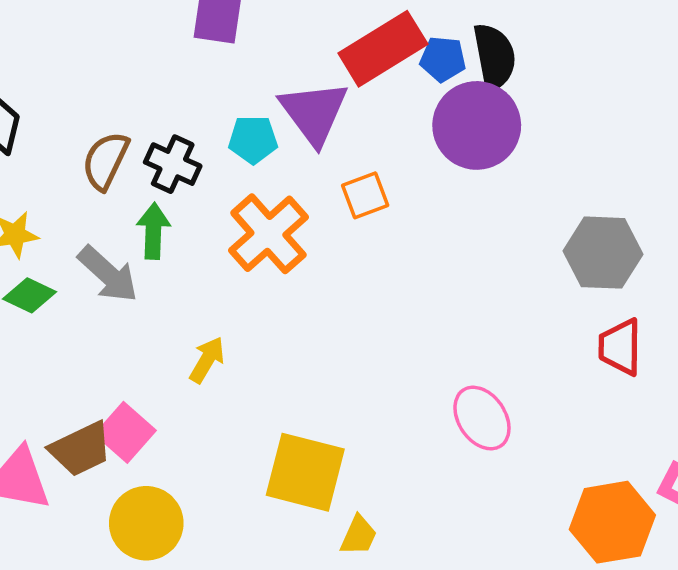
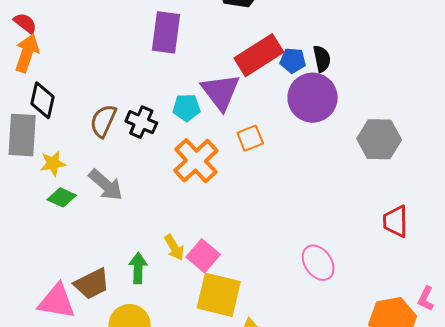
black semicircle: (494, 57) -> (322, 59), size x0.7
green arrow: (153, 231) -> (138, 268), moved
gray hexagon: (603, 253) -> (379, 139), moved
yellow arrow: (207, 360) -> (174, 247), moved, turned 120
pink square: (125, 432) -> (203, 256), moved

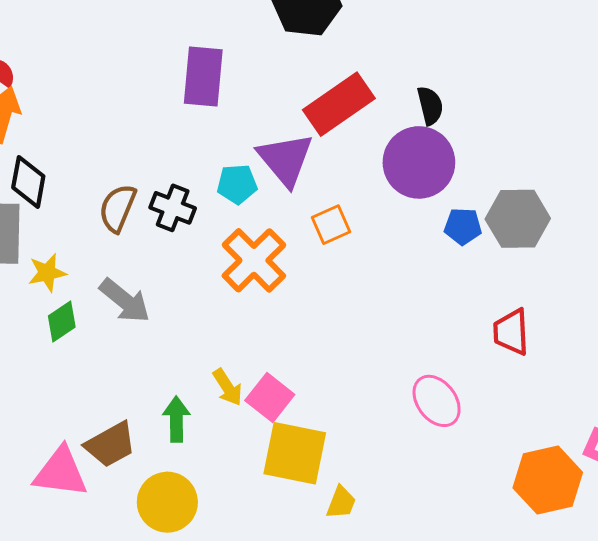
blue pentagon: (293, 60) -> (463, 226), moved
green diamond: (62, 197) -> (62, 321), turned -56
red trapezoid: (395, 221) -> (511, 332), moved

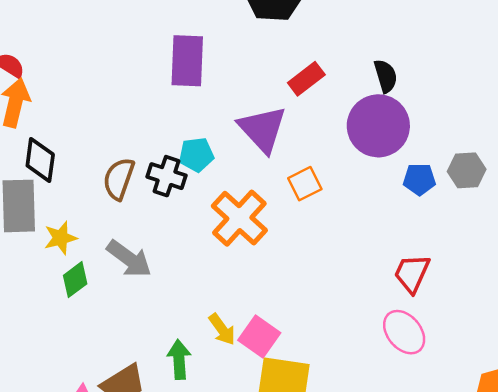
red rectangle: (339, 104) -> (306, 79), size x0.6
cyan pentagon: (237, 184) -> (196, 155), moved
gray hexagon: (518, 219) -> (467, 170), size x0.7
red trapezoid: (511, 332) -> (412, 273), moved, turned 30

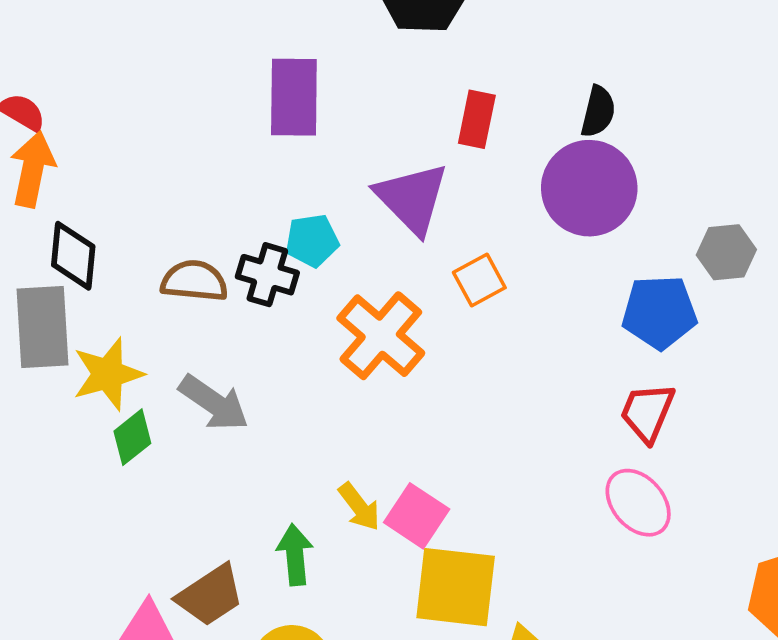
black semicircle: (386, 76) -> (598, 112), turned 32
red rectangle: (306, 79) -> (477, 119), turned -39
brown semicircle: (119, 179) -> (194, 281), turned 78
blue pentagon: (419, 179) -> (659, 312), moved, size x1.5
yellow star: (60, 238) -> (108, 374), size x1.4

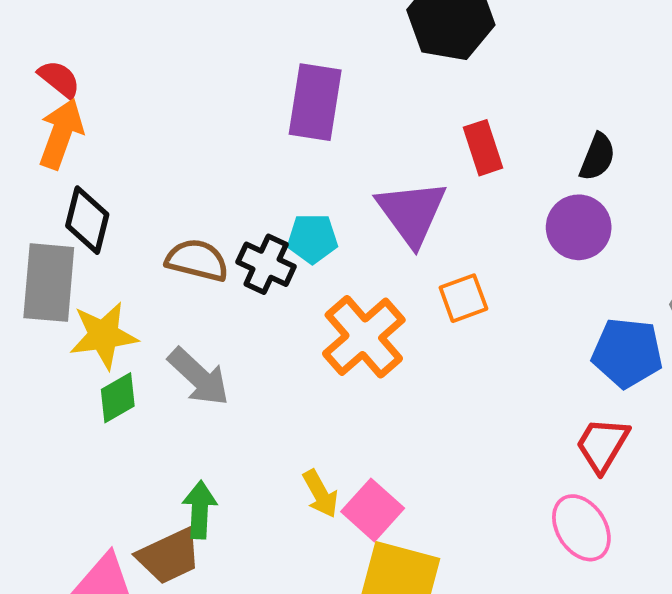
red rectangle: (477, 119) -> (483, 148), turned -38
purple circle: (589, 188) -> (579, 227), size x0.7
green arrow: (295, 555) -> (200, 510), moved

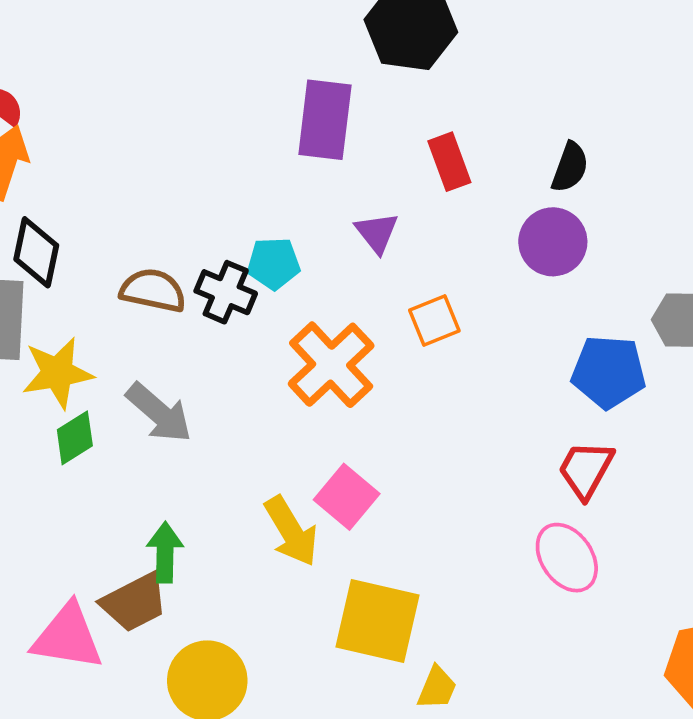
purple rectangle: (315, 102) -> (325, 120), moved
purple triangle: (412, 213) -> (377, 233), size x0.6
yellow arrow: (320, 494) -> (291, 531), size x1.4
pink square: (373, 510) -> (347, 497), moved

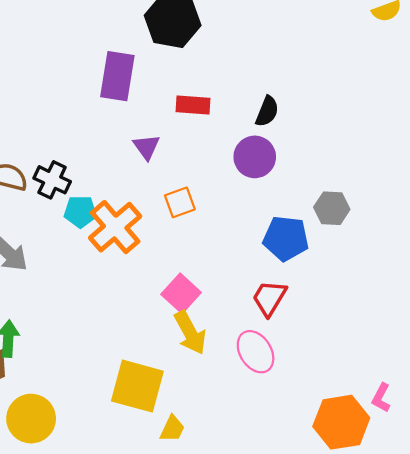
red rectangle: (449, 162) -> (193, 105), turned -68
cyan pentagon: (274, 263) -> (80, 212), moved
pink square: (347, 497) -> (181, 293), moved
yellow arrow: (291, 531) -> (190, 333), moved

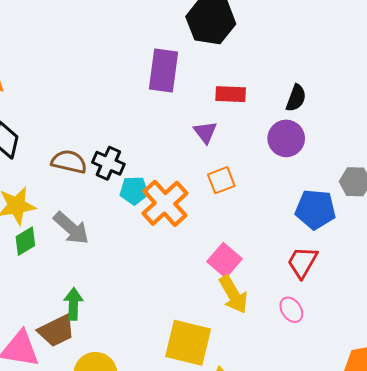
purple triangle: (147, 147) -> (205, 132), moved
pink ellipse: (256, 352) -> (291, 310), size x0.7

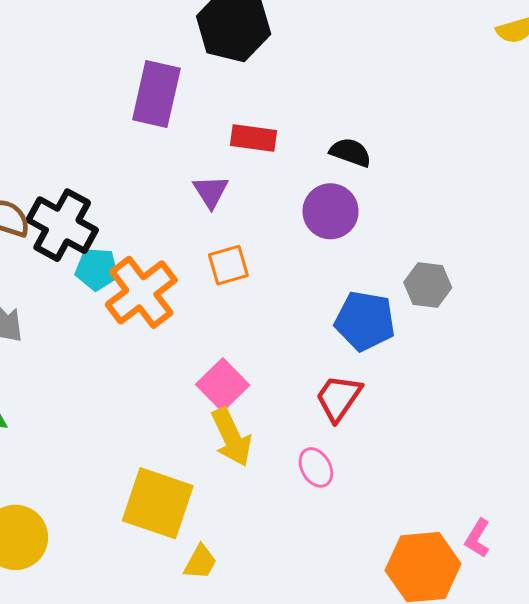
black semicircle: (296, 98) -> (350, 152), turned -96
black cross: (108, 163) -> (62, 225), size x1.4

